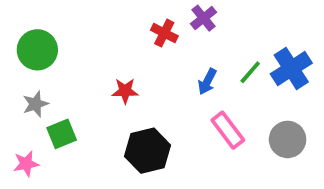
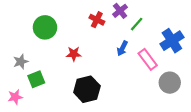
green circle: (37, 50) -> (45, 27), moved
green line: (250, 72) -> (137, 24), moved
pink rectangle: (228, 130) -> (148, 59), moved

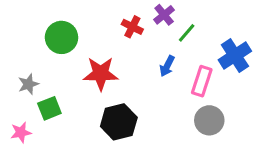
red star: (74, 54) -> (101, 74), size x1.6
pink rectangle: (148, 59) -> (202, 81), turned 55
gray circle: (170, 83) -> (209, 120), moved

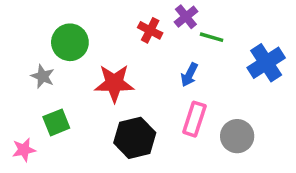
green line: (187, 33) -> (212, 37), turned 65
pink rectangle: (202, 81) -> (194, 119), moved
gray star: (28, 84) -> (43, 76), moved, turned -30

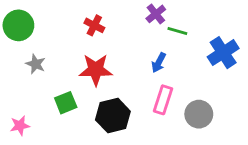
red cross: (150, 30) -> (94, 25), moved
green circle: (70, 42) -> (18, 25), moved
green square: (56, 122) -> (66, 103), moved

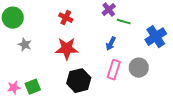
green square: (66, 103) -> (33, 87), moved
gray circle: (199, 114) -> (139, 68), moved

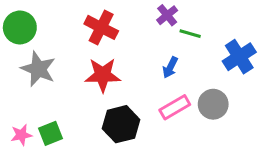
red cross: (66, 18) -> (101, 27), size x1.5
gray star: (25, 45) -> (38, 69), size x1.6
pink rectangle: (114, 70) -> (175, 107), turned 42

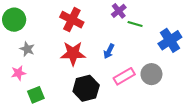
blue arrow: (170, 67) -> (109, 51), moved
gray star: (38, 69) -> (27, 49), size x0.6
pink star: (21, 135) -> (18, 73), moved

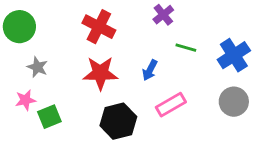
green line: (135, 24) -> (186, 48), moved
gray circle: (151, 74) -> (234, 102), moved
green square: (36, 95) -> (49, 117), moved

